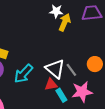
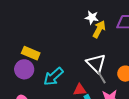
white triangle: (55, 69) -> (96, 63), moved

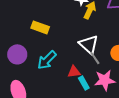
yellow rectangle: (31, 53) -> (40, 27), moved

